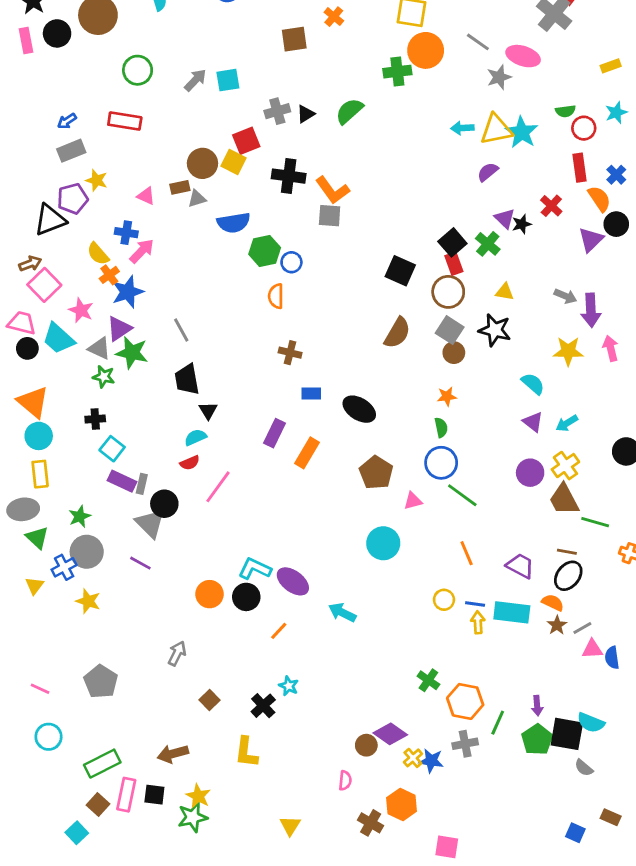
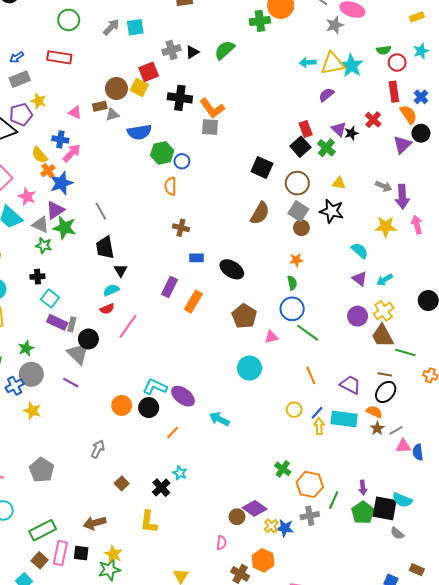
red rectangle: (454, 264) -> (306, 129), moved
blue line: (475, 604) -> (317, 413), turned -56

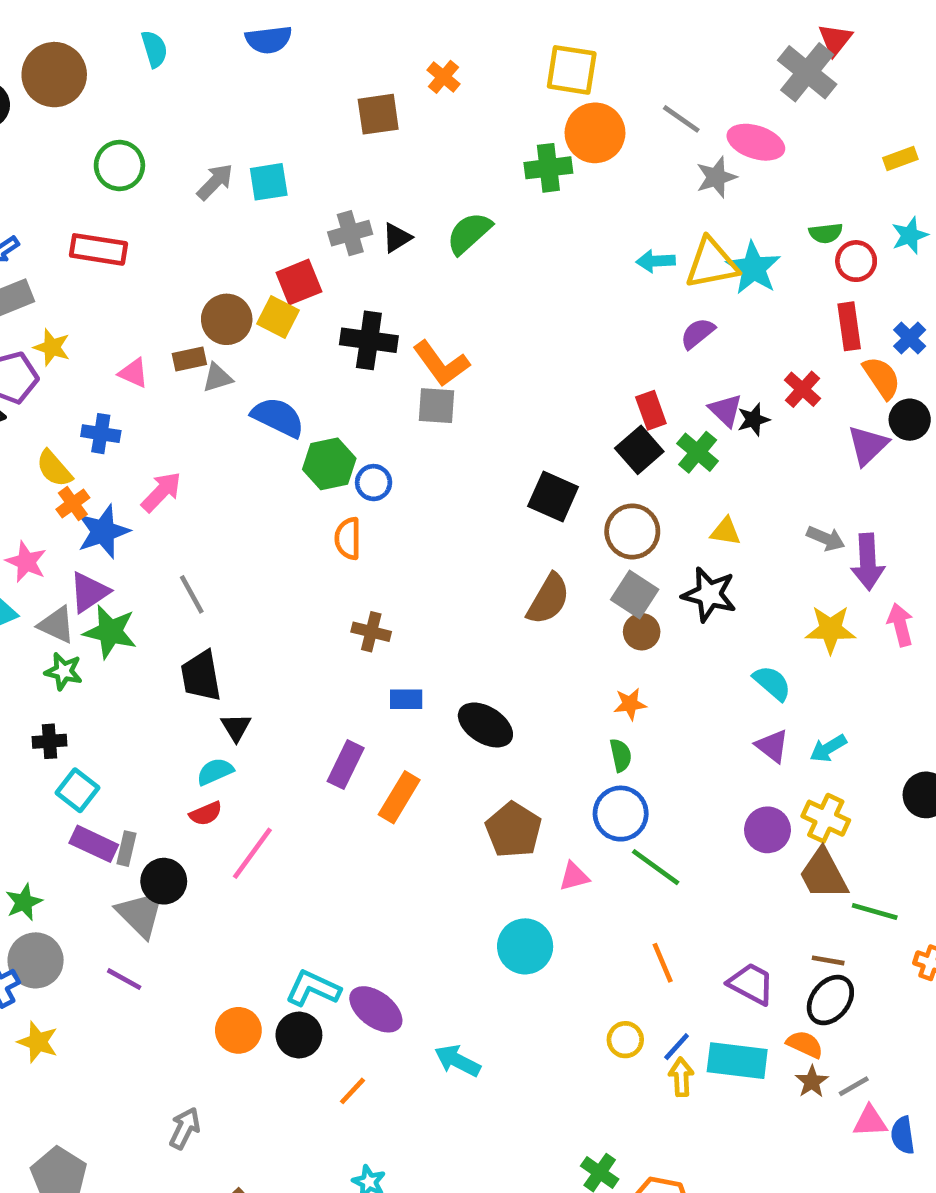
blue semicircle: (139, 132) -> (278, 417), turned -145
pink arrow: (72, 153) -> (161, 492), moved
yellow cross: (384, 311) -> (826, 818), turned -30

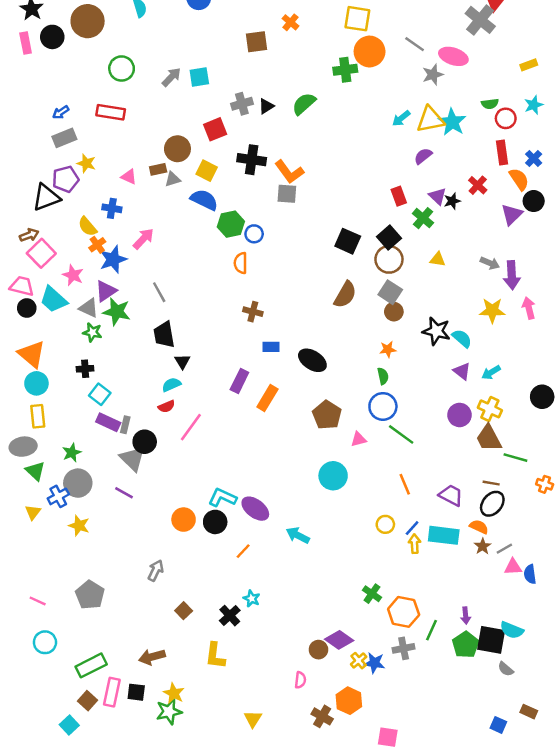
cyan arrow: (656, 261) -> (401, 118), turned -36
yellow square: (278, 317) -> (207, 171), moved
black square: (639, 450) -> (389, 237), moved
black star: (709, 594) -> (436, 331), moved

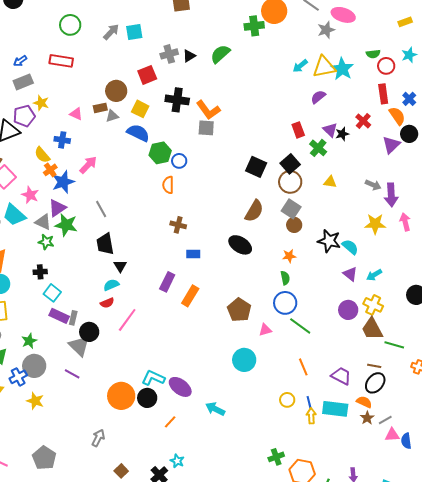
black ellipse: (312, 360) -> (240, 245), moved
orange circle: (184, 520) -> (121, 396), size x1.4
blue line: (412, 528) -> (309, 403), turned -56
green cross: (372, 594) -> (276, 457), turned 35

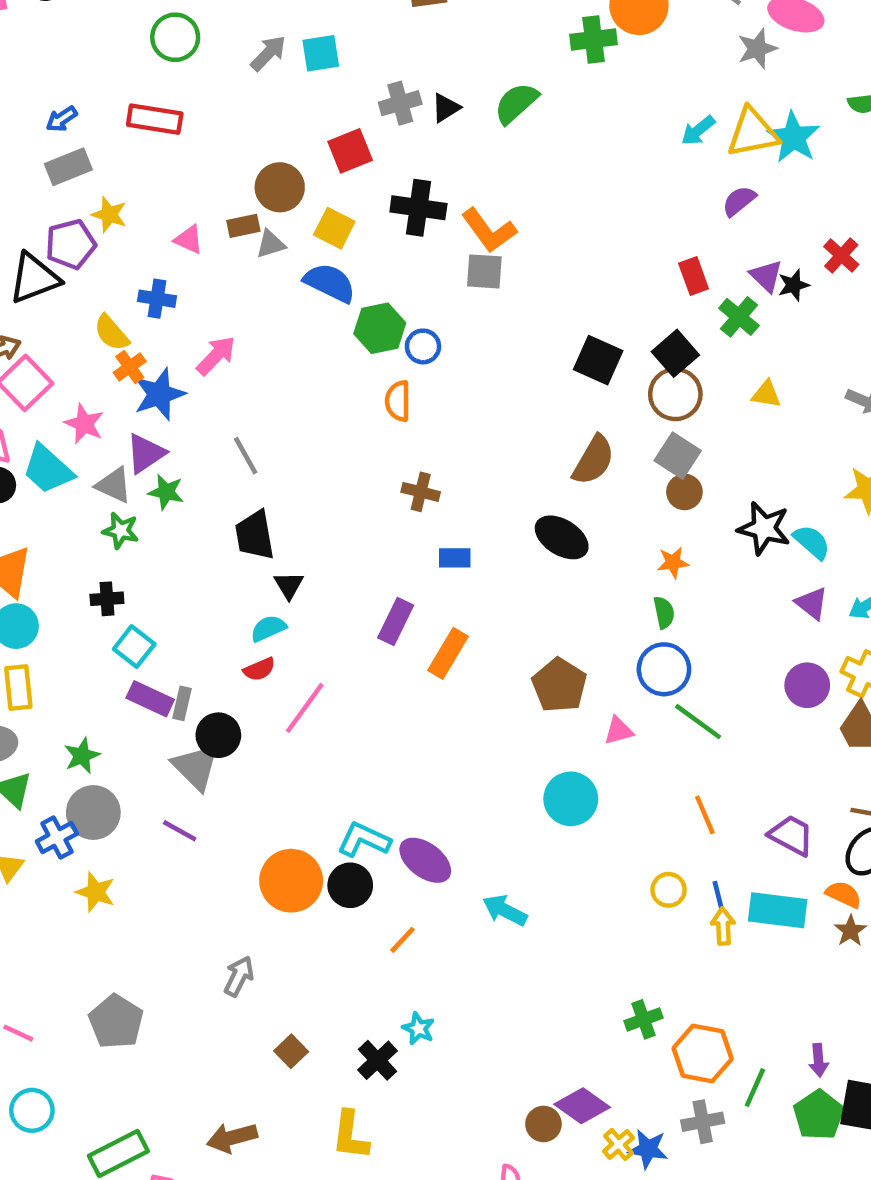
green star: (66, 225) -> (166, 492), size x0.7

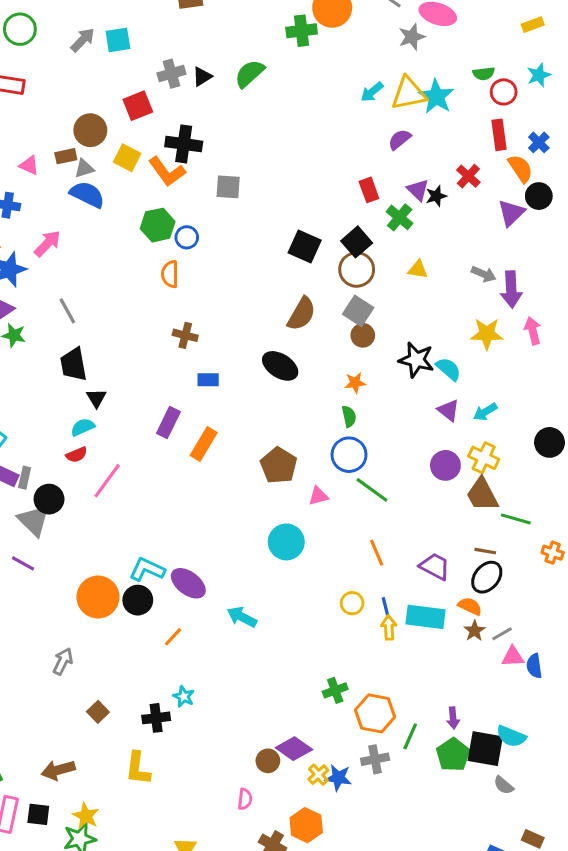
orange L-shape: (489, 230) -> (167, 172), moved
blue semicircle: (330, 283) -> (87, 194), moved
black cross: (378, 1060) -> (156, 718), turned 36

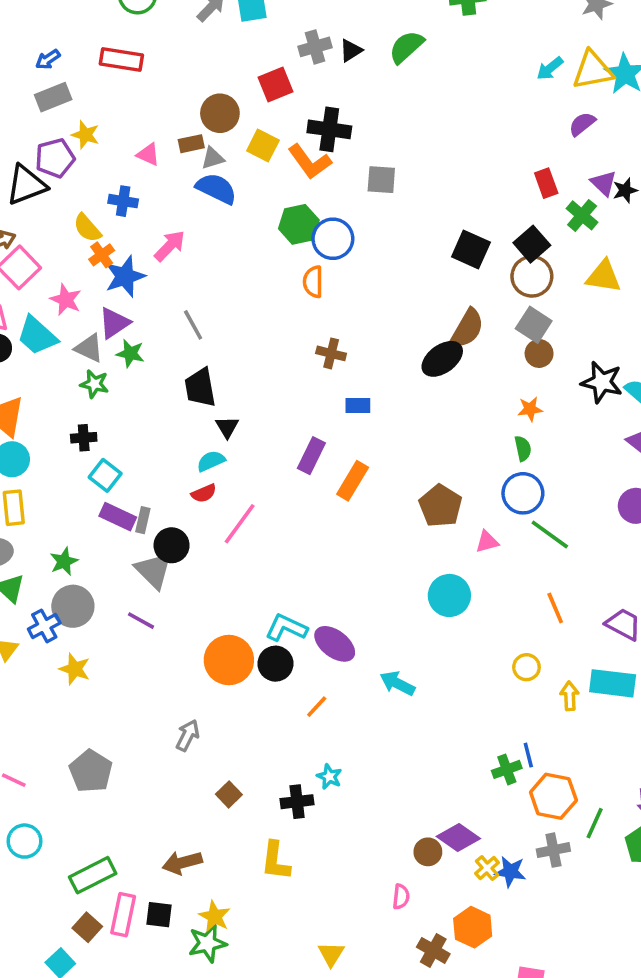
blue circle: (187, 237) -> (333, 239), size x1.5
yellow triangle: (418, 269) -> (604, 276), size x1.5
black ellipse: (280, 366) -> (442, 359), moved, turned -68
blue line: (386, 608) -> (528, 755), moved

